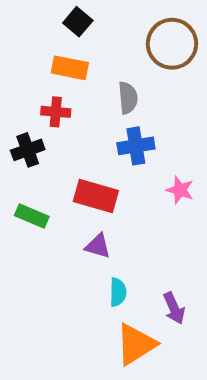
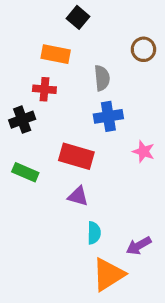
black square: (78, 22) -> (78, 17), moved
brown circle: (172, 44) -> (143, 49), moved, size x0.6
purple arrow: (174, 308) -> (139, 246), turned 85

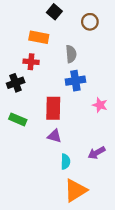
brown circle: (143, 49) -> (90, 22), moved
red rectangle: (76, 156) -> (53, 108), turned 75
purple arrow: (139, 246) -> (97, 153), moved

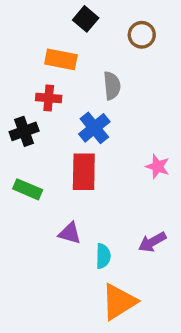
blue cross: (75, 81) -> (94, 128), moved, turned -30
purple triangle: (54, 136) -> (70, 233), moved

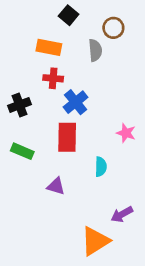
gray semicircle: (112, 86) -> (95, 50), moved
red cross: (49, 98) -> (53, 78), moved
purple arrow: (152, 242) -> (122, 214), moved
cyan semicircle: (103, 256) -> (101, 167), moved

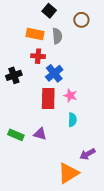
gray semicircle: (95, 50) -> (57, 36), moved
pink star: (126, 133) -> (70, 96), moved
green rectangle: (22, 151) -> (16, 135), moved

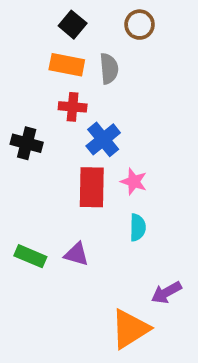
black square: (49, 11) -> (73, 25), moved
brown circle: (81, 20) -> (140, 25), moved
black cross: (14, 75) -> (27, 143), turned 35

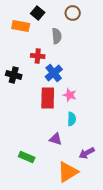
orange rectangle: (67, 65) -> (21, 26), moved
purple triangle: (76, 254) -> (56, 139), moved
green rectangle: (30, 256) -> (27, 157), moved

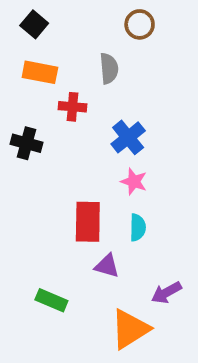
black square: (38, 13) -> (34, 24), moved
orange rectangle: (21, 26) -> (40, 72), moved
blue cross: (54, 73) -> (128, 137), moved
red rectangle: (48, 98) -> (88, 222), moved

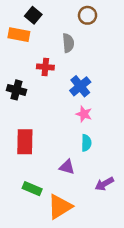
black square: (34, 24) -> (33, 15), moved
orange rectangle: (40, 72) -> (19, 35), moved
red rectangle: (88, 222) -> (25, 142), moved
orange triangle: (130, 329) -> (60, 207), moved

